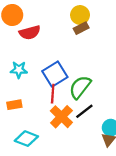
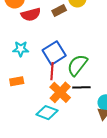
brown rectangle: (81, 28) -> (59, 10), moved
black line: (84, 111) -> (81, 87), turned 36
cyan diamond: (26, 139) -> (47, 113), moved

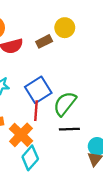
orange cross: (60, 92) -> (21, 135), moved
cyan diamond: (47, 113) -> (30, 158), turned -70

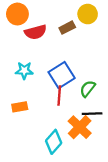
green semicircle: (65, 104) -> (88, 89), size x0.7
orange cross: (21, 135) -> (80, 127), moved

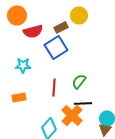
blue square: (62, 75) -> (56, 47), moved

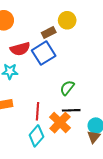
red semicircle: (33, 31) -> (20, 49), moved
red line: (54, 87) -> (37, 111), moved

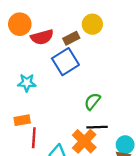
red semicircle: (20, 49) -> (42, 37), moved
red line: (37, 111) -> (34, 138), moved

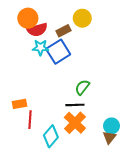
orange circle: (20, 24) -> (28, 18), moved
cyan star: (27, 83) -> (40, 47), moved
black line: (97, 127) -> (75, 105), moved

